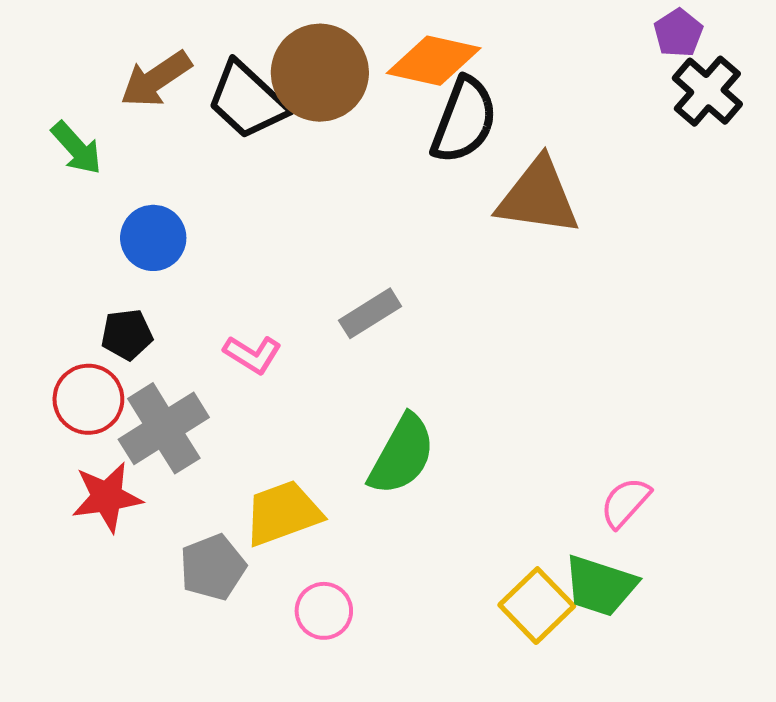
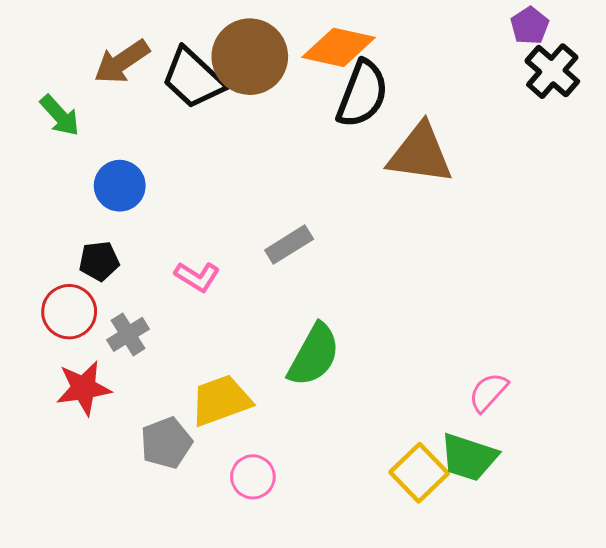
gray cross: (164, 428) -> (128, 334), size x0.6

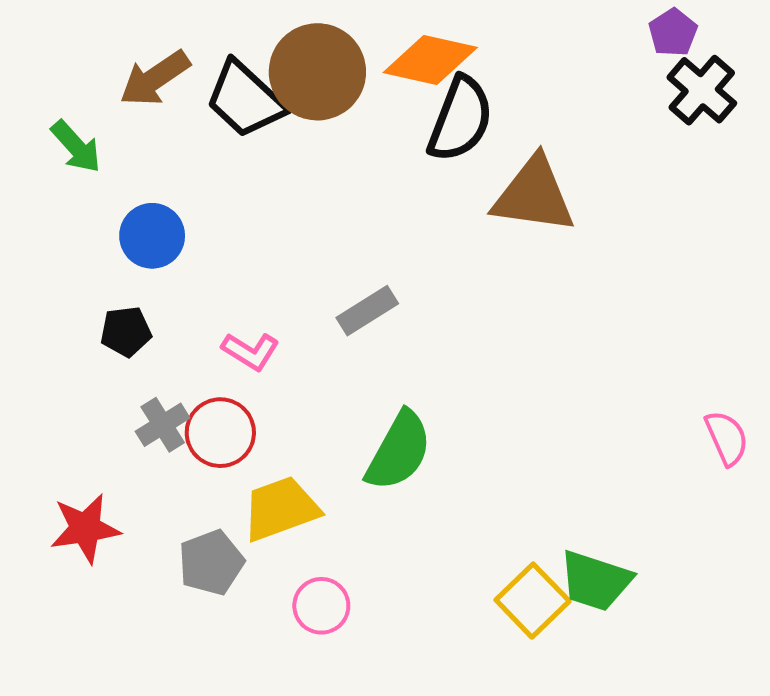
red circle: (69, 312) -> (220, 433), moved
red star: (84, 388) -> (85, 528), moved
pink semicircle: (488, 392) -> (727, 438), moved, turned 114

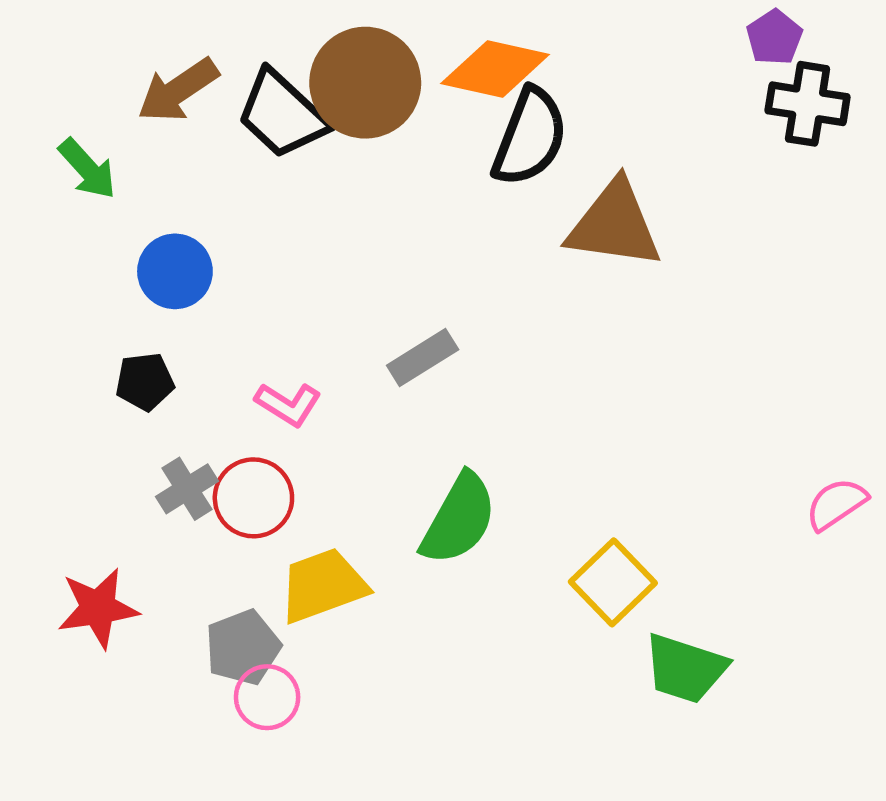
black cross: (702, 90) -> (808, 104), turned -32
pink semicircle: (727, 438) -> (836, 504), turned -100
yellow square: (533, 601) -> (613, 582), moved
pink circle: (321, 606) -> (267, 697), moved

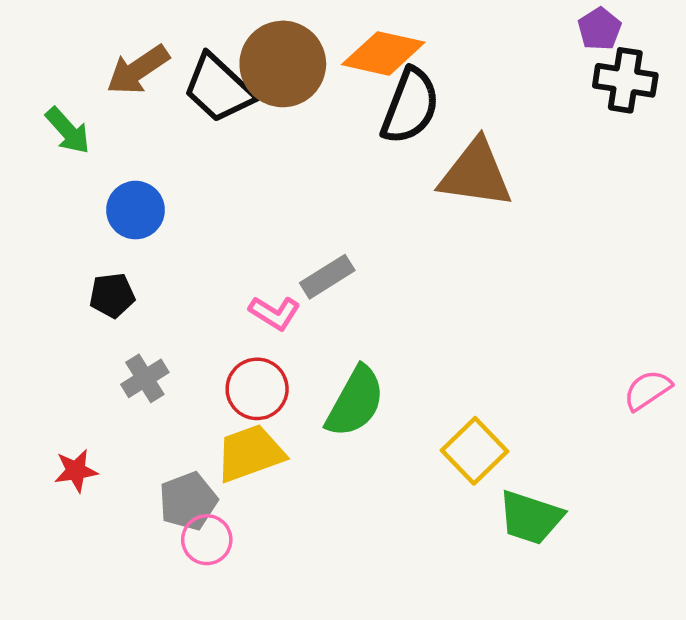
pink L-shape: (288, 404) -> (275, 313), moved
red circle: (253, 498) -> (257, 389), moved
red star: (98, 608) -> (76, 471), size x0.7

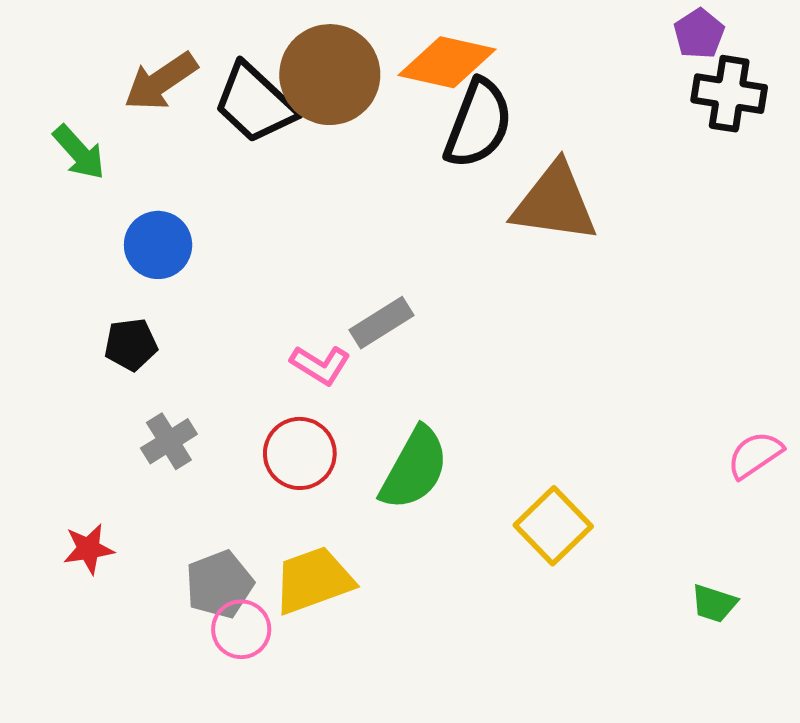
yellow trapezoid: (250, 453) -> (313, 580), moved
green trapezoid: (531, 517) -> (714, 603), moved, size x0.6

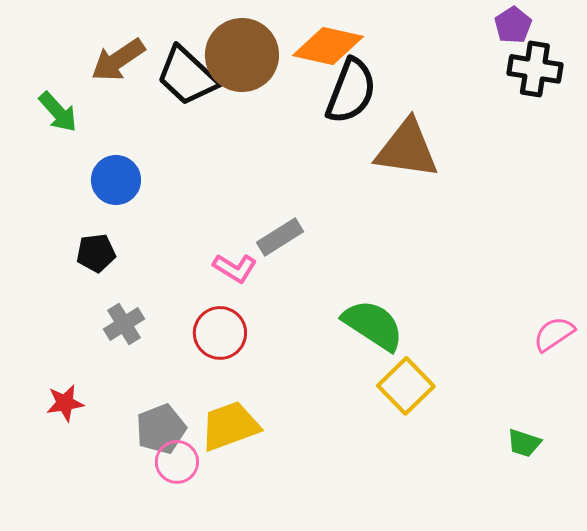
green semicircle: (414, 468) -> (373, 325), moved, turned -86

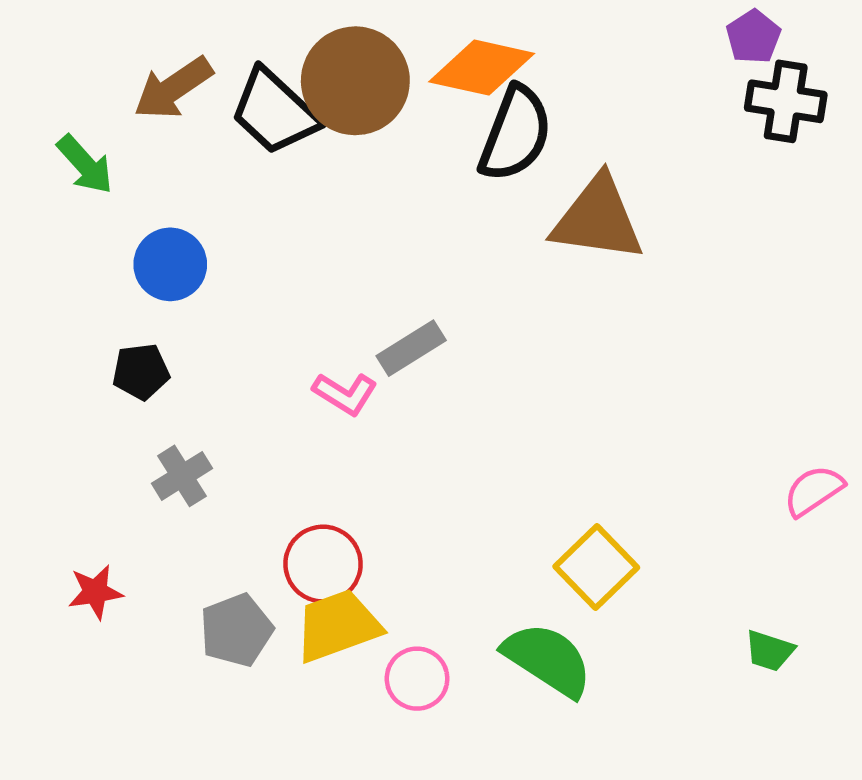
green semicircle: (373, 325) -> (548, 660), moved
red circle: (220, 333) -> (323, 564), moved
pink circle: (177, 462) -> (417, 679), moved

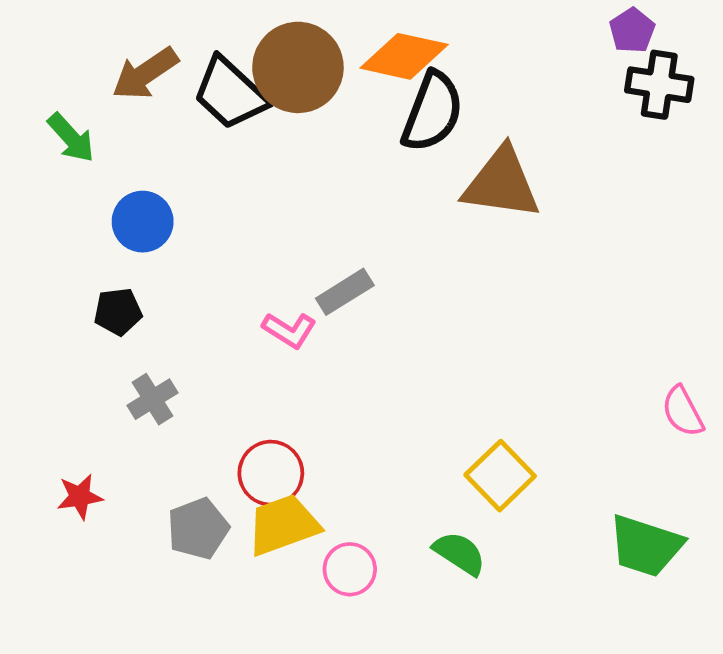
pink semicircle: (814, 491) -> (683, 411), turned -84
green trapezoid: (770, 651) -> (646, 546), size x1.8
green semicircle: (548, 660) -> (459, 553), size x0.7

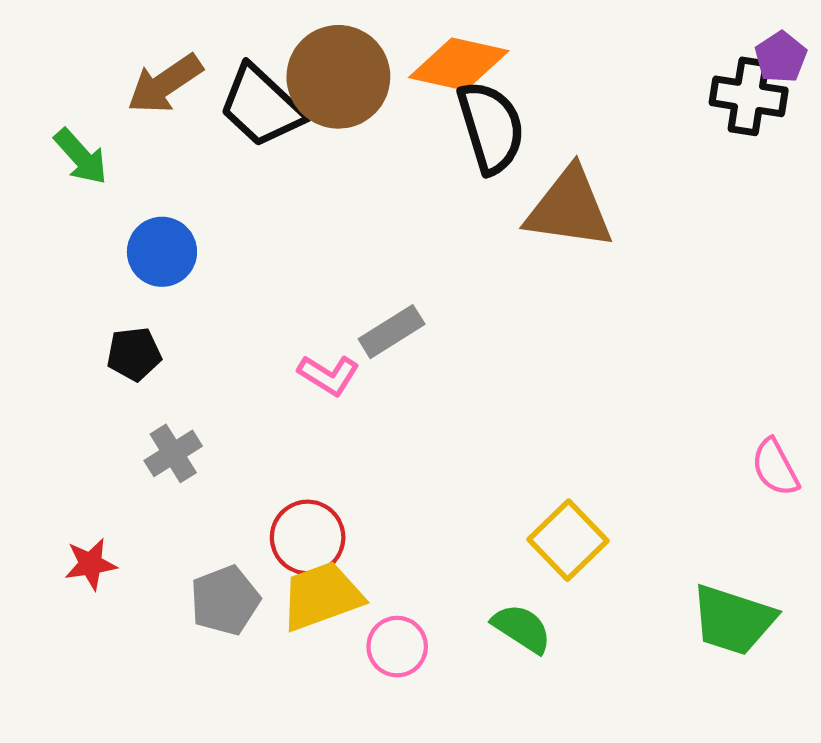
purple pentagon: (632, 30) -> (781, 57), moved
black semicircle: (432, 112) -> (491, 127), turned -38

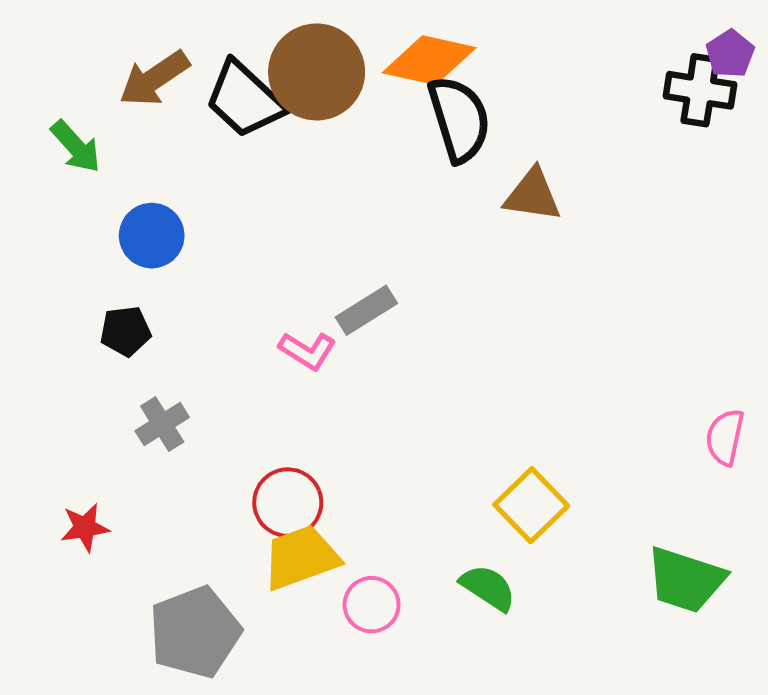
brown triangle: (569, 208) -> (533, 195), size x0.7
pink semicircle: (775, 467) -> (725, 437), turned 40
gray pentagon: (225, 600) -> (195, 632), moved, size x1.4

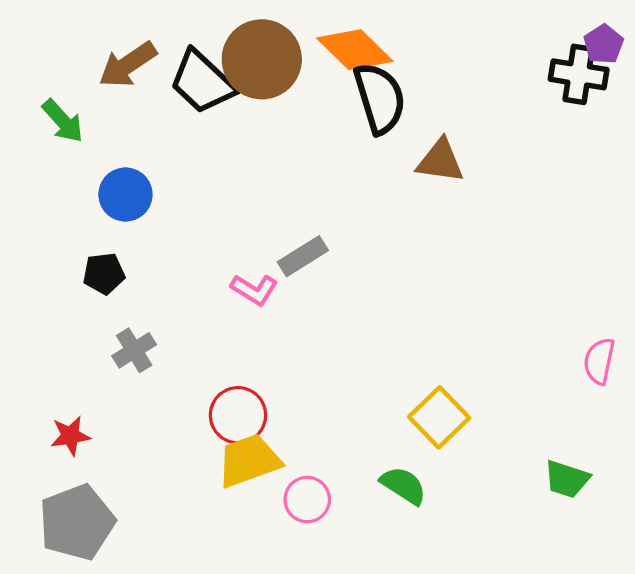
orange diamond: (429, 60) -> (355, 50), turned 32
green trapezoid: (686, 580) -> (567, 479), size x0.7
gray pentagon: (195, 632) -> (77, 522), moved

